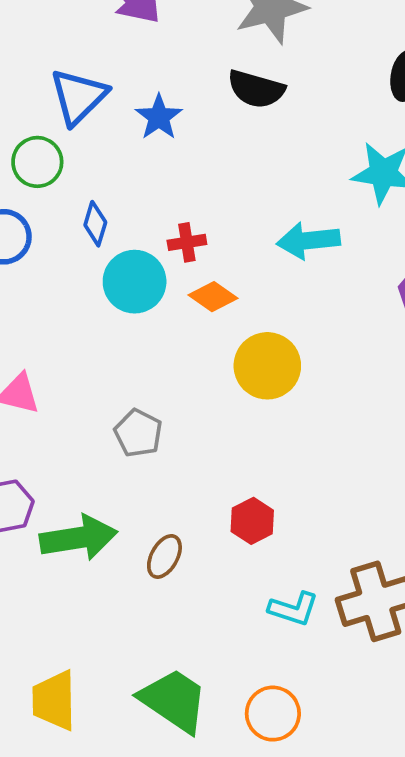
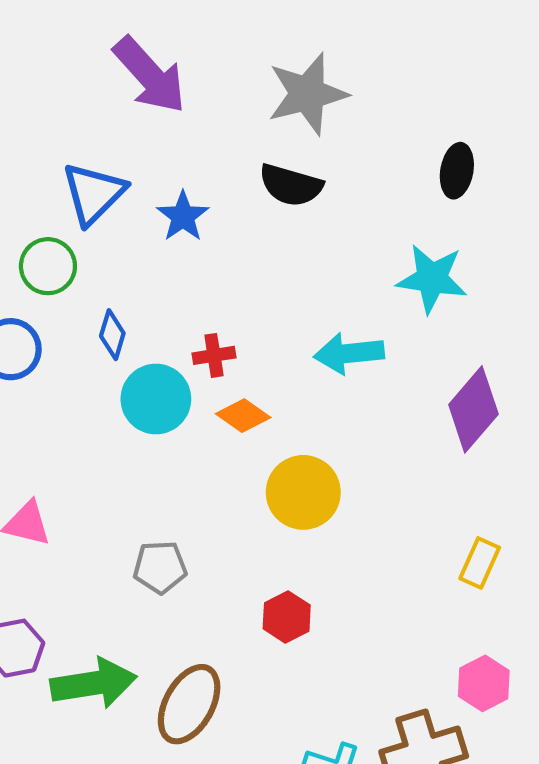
gray pentagon: (138, 433) -> (160, 567), turned -30
red hexagon: (252, 521) -> (287, 617), moved
brown ellipse: (164, 556) -> (189, 704), size x1.6

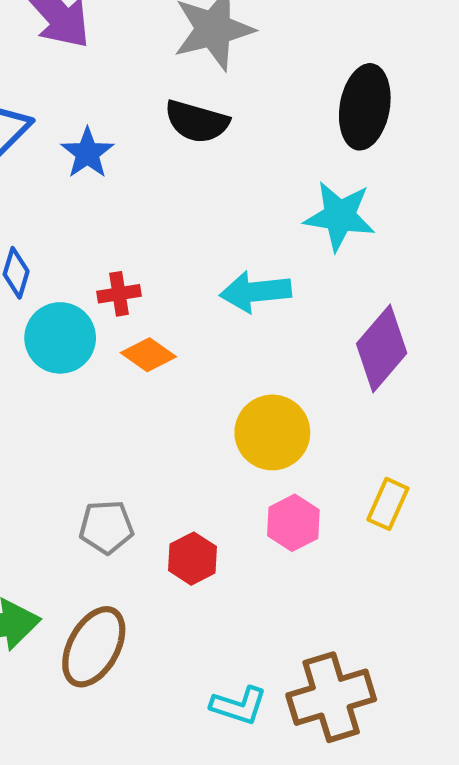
black ellipse: (457, 171) -> (365, 107), size x1.5
yellow circle: (303, 492) -> (272, 432), moved
gray pentagon: (160, 567) -> (106, 527), moved
pink hexagon: (484, 683) -> (293, 523), moved

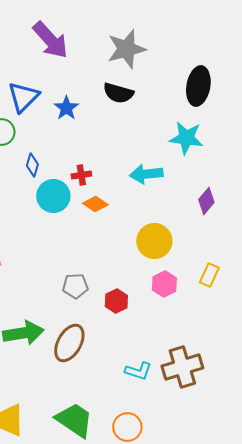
purple diamond: (382, 348) -> (206, 201), size x0.7

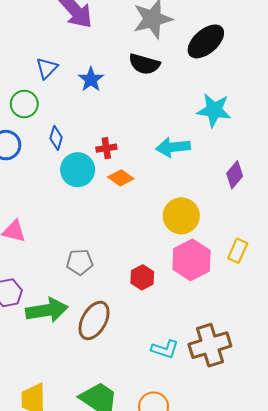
black ellipse: (198, 86) -> (206, 41), moved, turned 39
blue triangle: (23, 97) -> (47, 68), size x0.7
pink hexagon: (164, 284) -> (191, 260), size x1.5
gray pentagon: (75, 286) -> (80, 262), moved

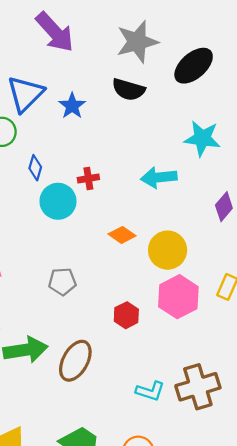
blue triangle: (47, 68) -> (25, 94), size x1.6
orange diamond: (121, 178) -> (122, 235), moved
gray pentagon: (80, 262) -> (62, 282), moved

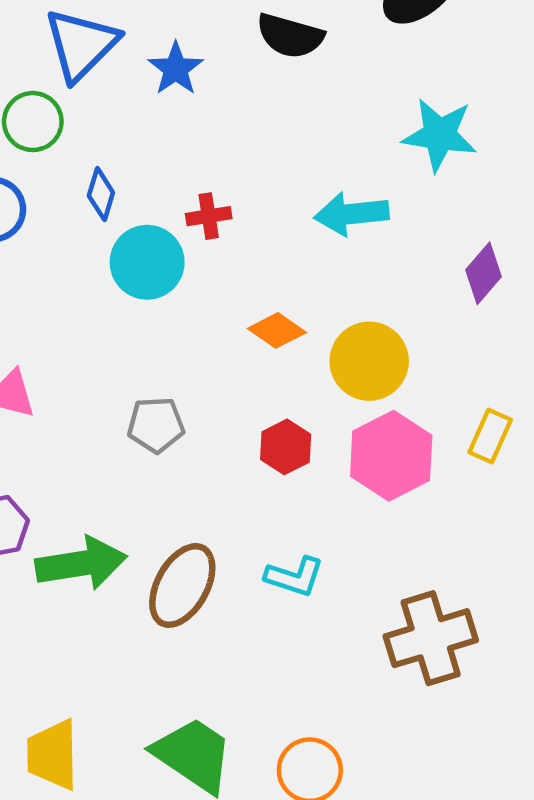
red hexagon: (126, 315) -> (286, 447), moved
cyan L-shape: (150, 391) -> (294, 577), moved

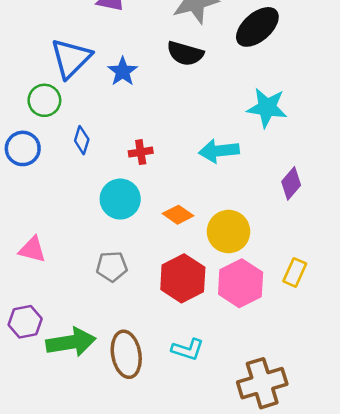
cyan circle: (147, 262) -> (120, 199), moved
red hexagon: (286, 447) -> (183, 278), size x1.6
brown ellipse: (182, 585) -> (126, 354), turned -39

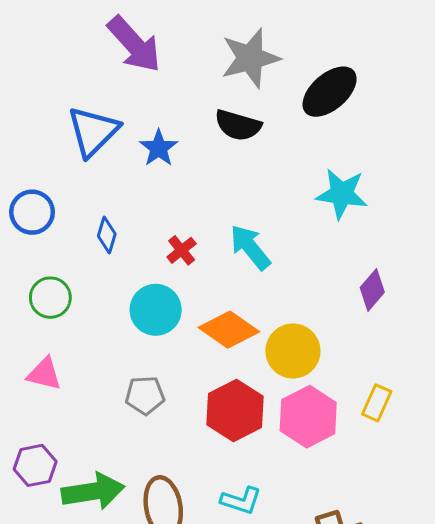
green circle: (44, 100) -> (50, 298), moved
blue circle: (23, 148) -> (32, 212), moved
cyan arrow: (219, 151) -> (250, 247), moved, turned 57
red cross: (141, 152) -> (182, 250), turned -30
orange diamond: (178, 215) -> (229, 330), size x1.5

